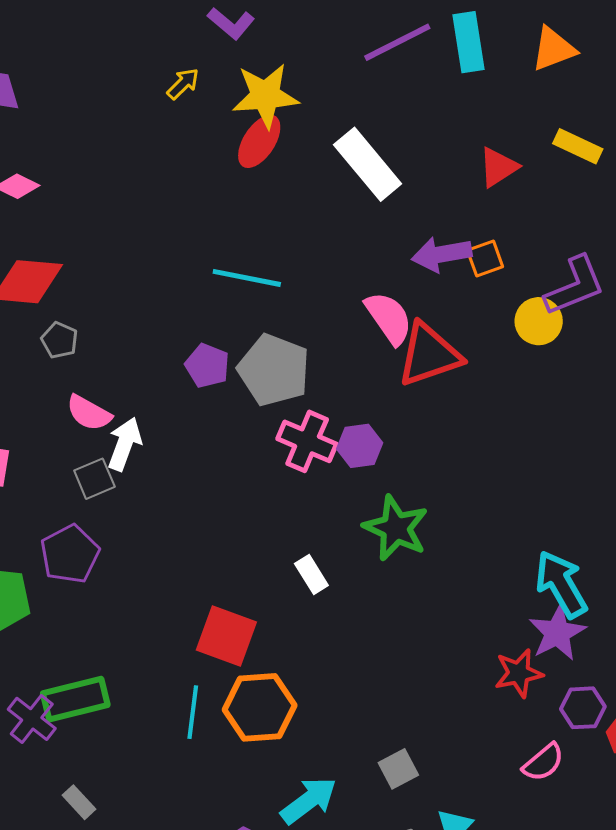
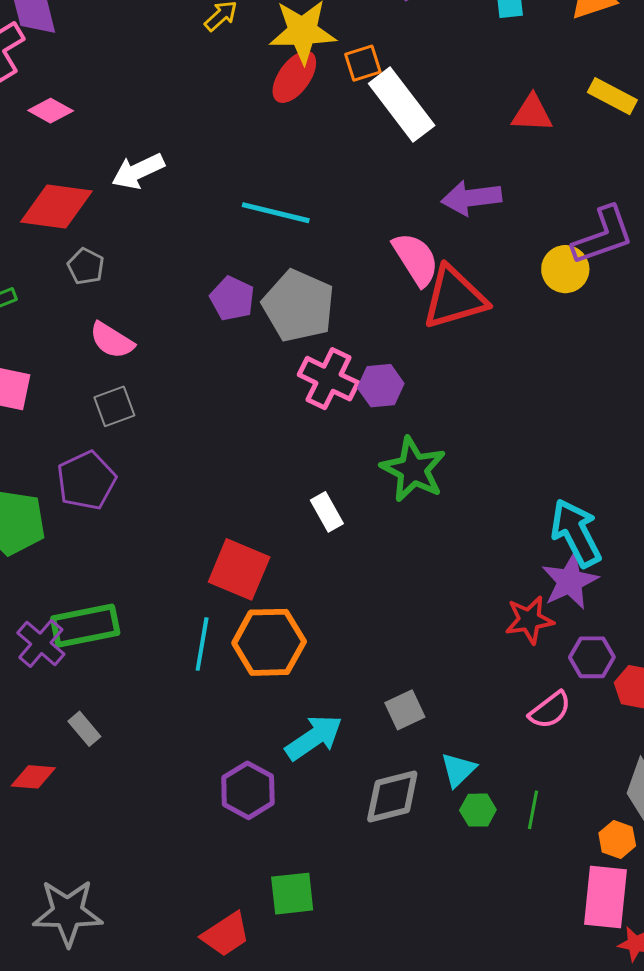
red triangle: (498, 167) -> (532, 113), turned 33
orange square: (485, 259) -> (363, 63), moved
white arrow: (125, 444) -> (138, 171), moved, turned -138

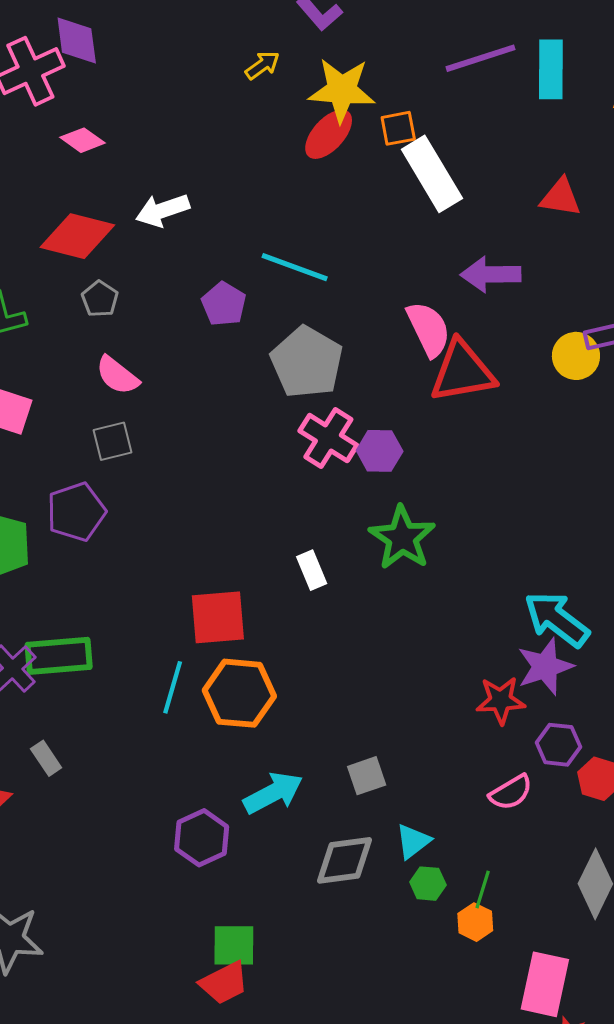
purple pentagon: (232, 299) -> (224, 304), moved
cyan arrow: (576, 533) -> (557, 619), turned -32
red square: (239, 569) -> (218, 617), turned -34
orange hexagon: (617, 839) -> (475, 922), moved
red trapezoid: (226, 934) -> (224, 983), moved

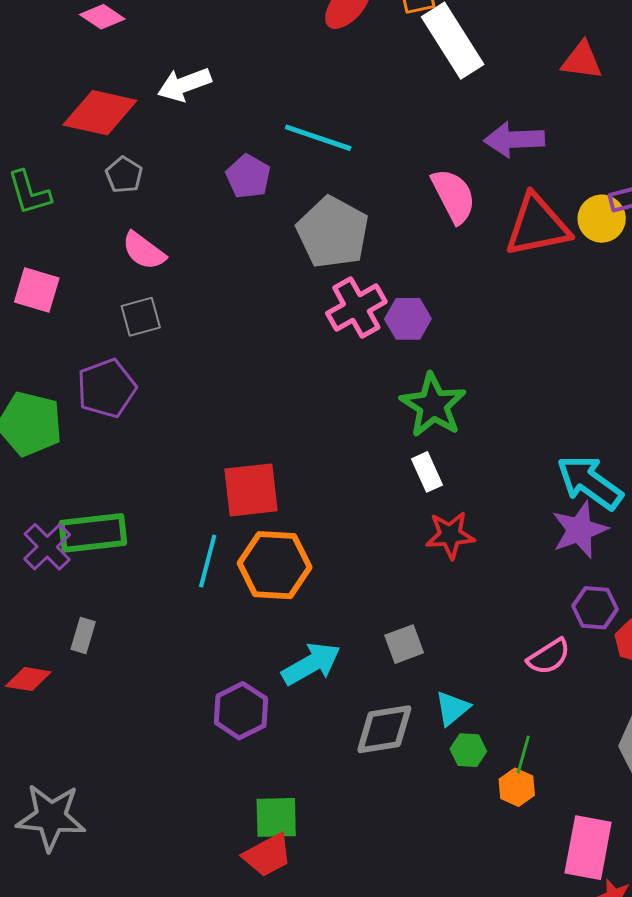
red triangle: (463, 372) -> (537, 226), moved
pink cross: (328, 438) -> (356, 308), turned 30
white rectangle: (312, 570) -> (427, 472), moved
red star: (501, 700) -> (450, 535), moved
gray rectangle: (46, 758) -> (83, 635), turned 52

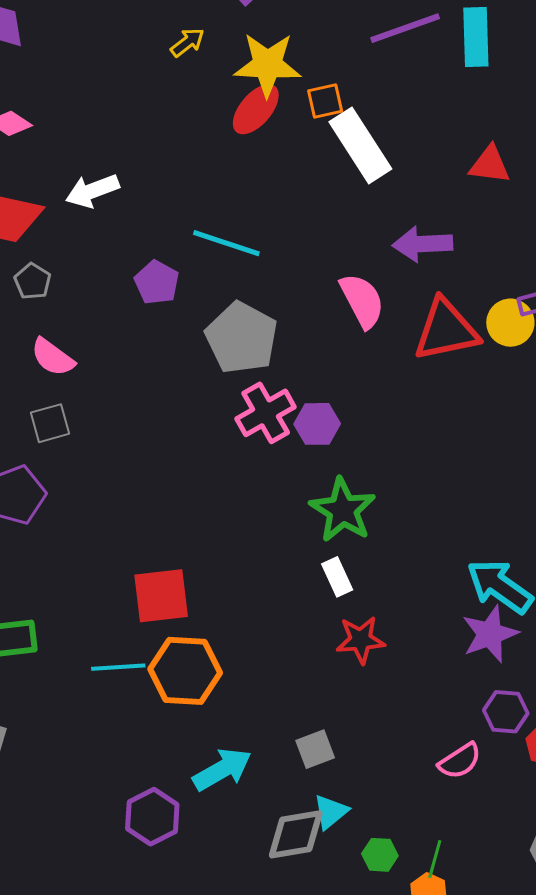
cyan line: (208, 561) -> (118, 667), turned 72
cyan triangle: (452, 708) -> (331, 812), moved

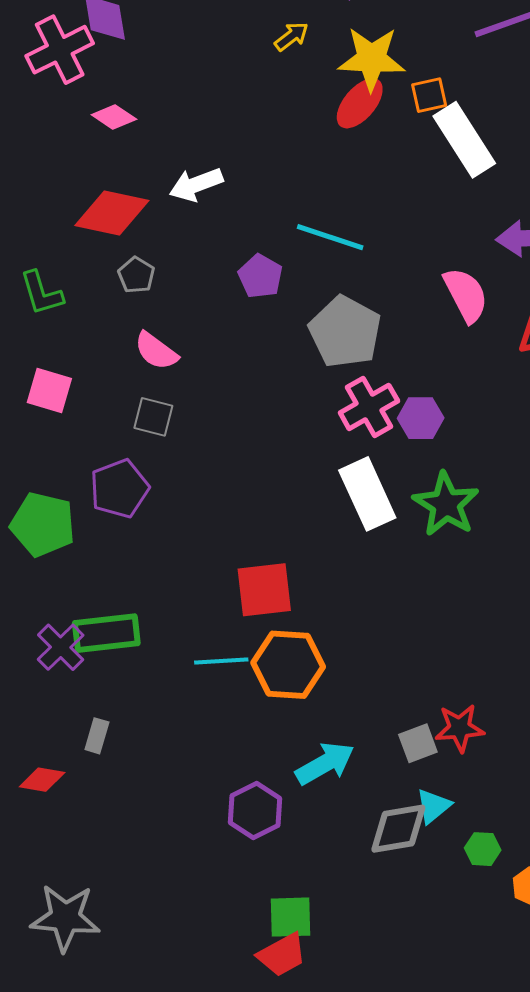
gray square: (50, 423) -> (153, 417), turned 30
white rectangle: (337, 577) -> (367, 494), moved, size x1.8
red star: (361, 640) -> (460, 728), moved

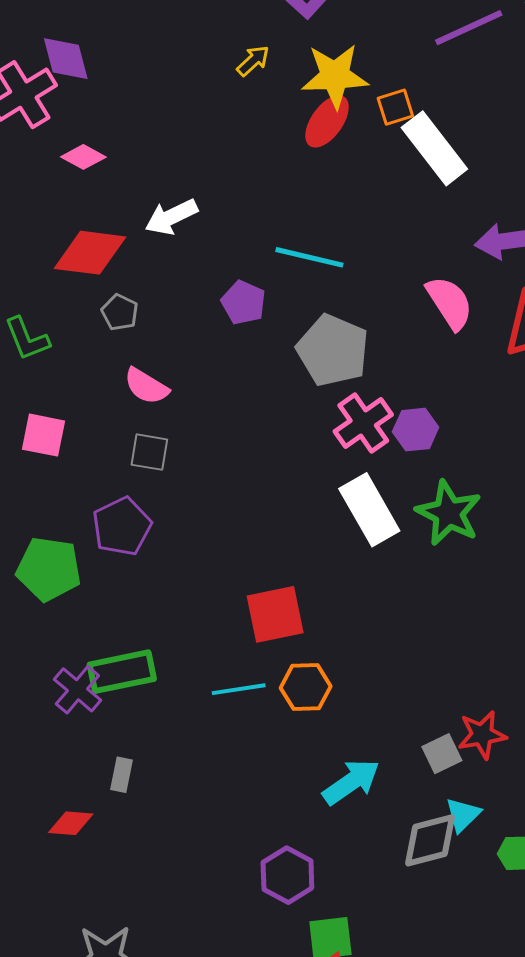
orange hexagon: (288, 665) -> (306, 687), size x0.7
purple hexagon: (255, 811) -> (287, 875), moved

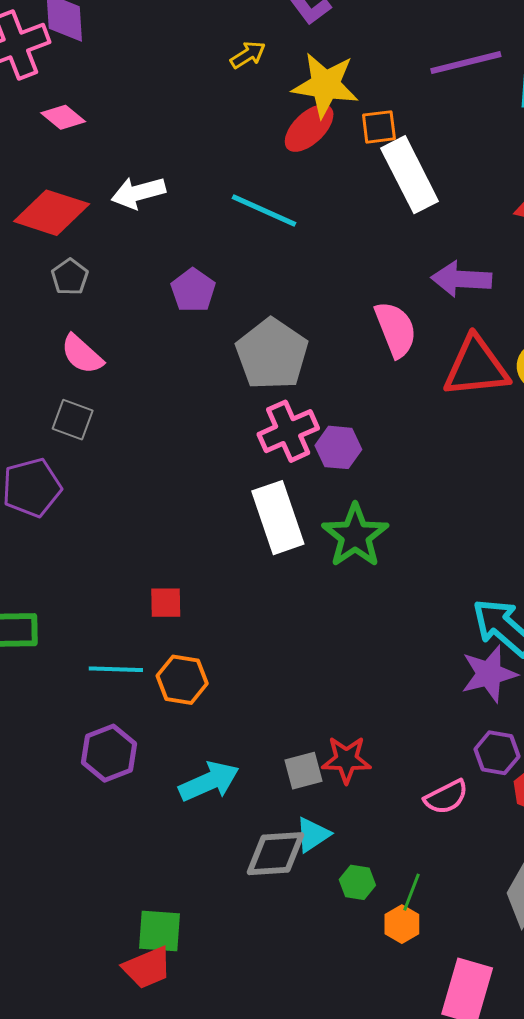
cyan line: (309, 257) -> (264, 211), moved
red square: (275, 614) -> (166, 603), size x0.6
purple hexagon: (287, 875) -> (109, 753), moved

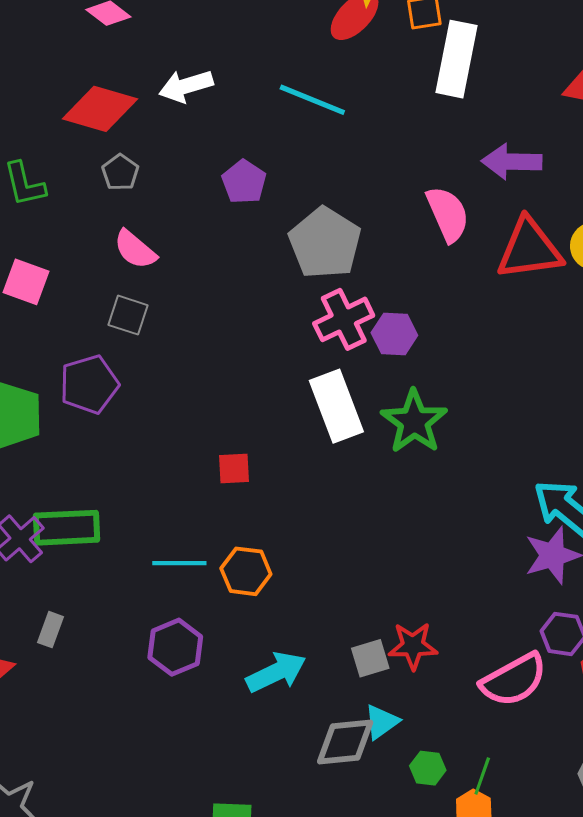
white rectangle: (410, 175) -> (456, 59), turned 40
red square: (166, 603) -> (234, 468), moved
pink semicircle: (446, 797) -> (514, 680), size x1.5

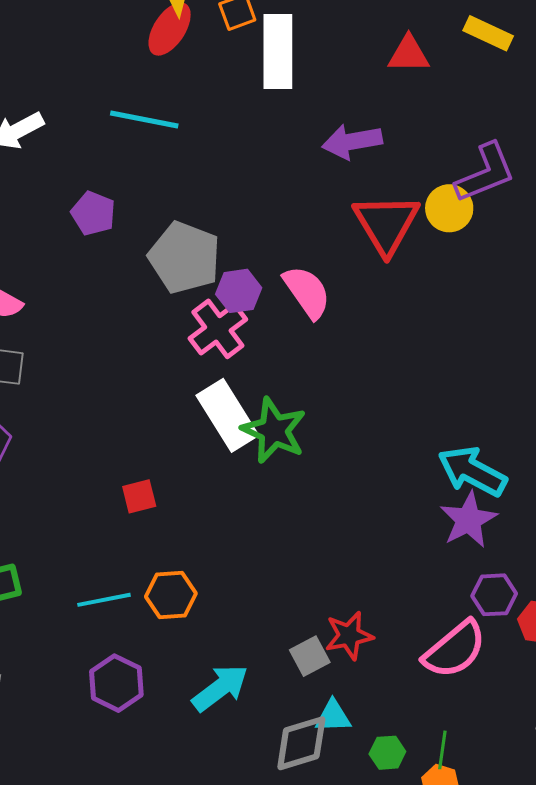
pink semicircle: (448, 214) -> (307, 292), moved
red triangle: (529, 249) -> (386, 224), turned -42
purple hexagon: (394, 334) -> (239, 291), moved
green star: (414, 422) -> (274, 430), moved
cyan triangle: (381, 722) -> (333, 716), turned 45

